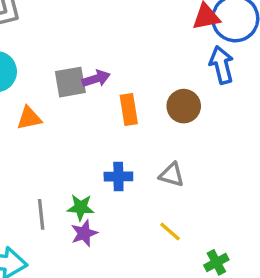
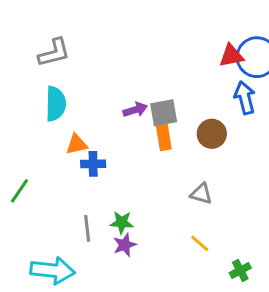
gray square: (70, 82) -> (164, 113), moved
blue cross: (118, 177) -> (93, 164), moved

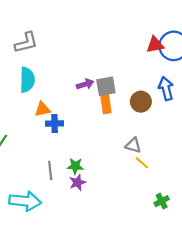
blue arrow: (245, 98) -> (166, 89), moved
yellow line: (200, 243) -> (142, 163), moved

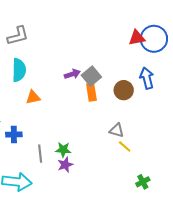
gray square: (106, 86) -> (91, 76), turned -30
blue cross: (55, 123) -> (14, 134), moved

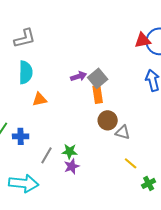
brown circle: (124, 90) -> (108, 120), moved
yellow line: (125, 147) -> (131, 163), moved
gray line: (40, 154) -> (47, 155), turned 36

